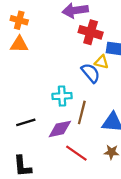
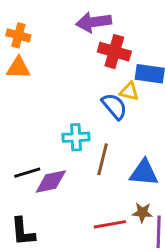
purple diamond: (60, 129) -> (51, 182), moved
red line: (76, 153) -> (110, 224), moved, turned -45

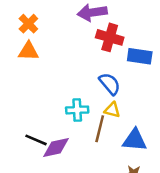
orange cross: (18, 35) -> (28, 24), turned 30
yellow triangle: (129, 91) -> (112, 110), moved
black line: (27, 173) -> (36, 140), turned 40

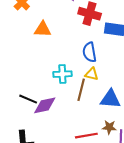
orange triangle: (28, 51) -> (43, 29), moved
blue semicircle: (110, 84) -> (90, 52), turned -150

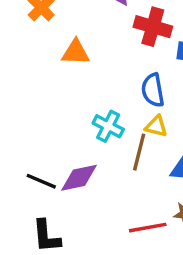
cyan cross: (62, 74) -> (108, 126), turned 30
black line: (28, 99) -> (41, 181), moved

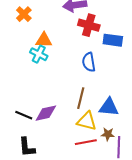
cyan cross: (108, 126) -> (39, 54), moved
yellow triangle: (156, 126) -> (87, 121), moved, size x1.5

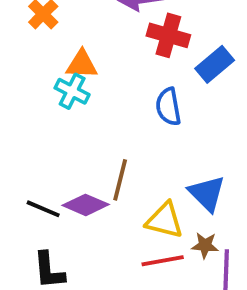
blue rectangle: (113, 40) -> (215, 64), turned -48
brown line: (81, 98) -> (120, 180), moved
blue triangle: (109, 107) -> (207, 193), turned 40
purple diamond: (46, 113) -> (86, 205), turned 35

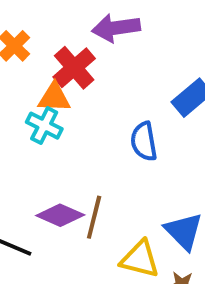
red cross: (168, 35) -> (74, 68), moved, turned 33
purple diamond: (86, 205) -> (60, 215), moved

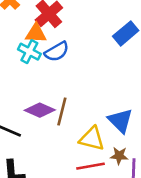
blue semicircle: (144, 141) -> (57, 52), moved, turned -110

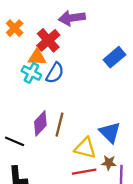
blue semicircle: (57, 52) -> (55, 73), turned -30
purple diamond: (40, 110) -> (40, 123), turned -70

